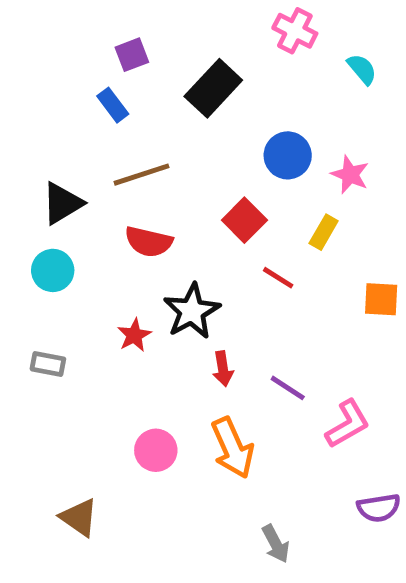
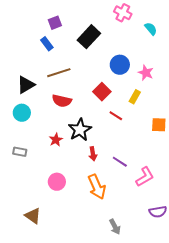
pink circle: (156, 450) -> (57, 182), moved

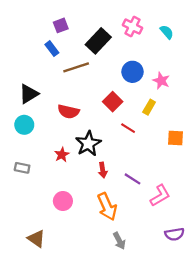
pink cross: (123, 13) -> (132, 27), moved
brown line: (59, 73) -> (76, 67), moved
gray arrow: (115, 227) -> (119, 241), moved

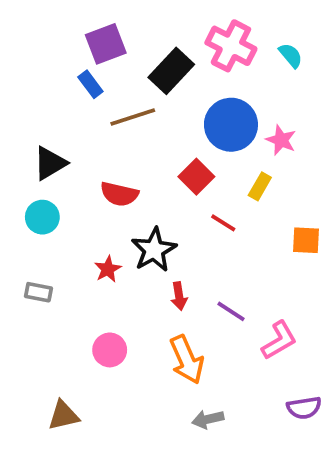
purple square: (61, 25) -> (106, 44), size x1.5
pink cross: (132, 27) -> (231, 46), size x1.4
blue circle: (132, 72) -> (231, 125), size x1.4
brown triangle: (36, 239) -> (63, 415), turned -48
gray arrow: (119, 241) -> (208, 419), turned 105

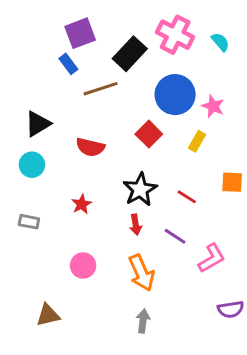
red line: (223, 223) -> (187, 197), moved
black star: (154, 250) -> (140, 190), moved
gray arrow: (208, 419) -> (143, 321), moved, turned 110

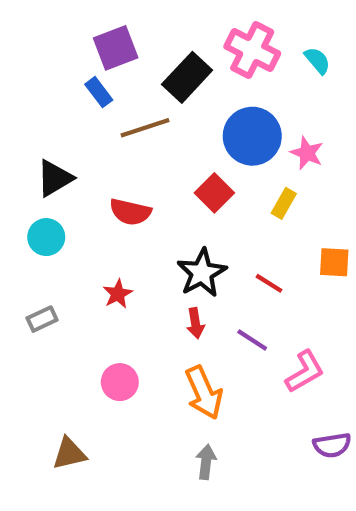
gray rectangle: (29, 222) -> (42, 319), turned -36

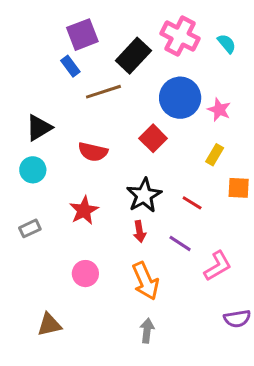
yellow rectangle: (284, 203) -> (215, 155), moved
red star: (118, 294) -> (84, 210), size x1.4

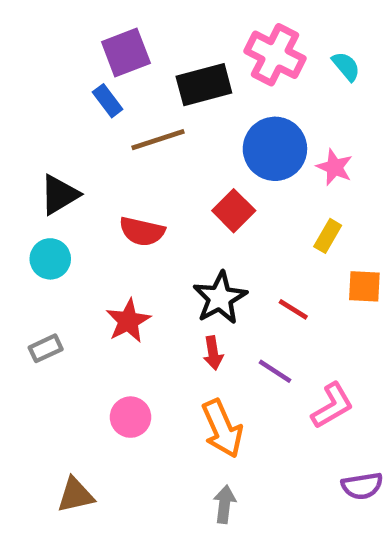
black rectangle: (133, 56) -> (204, 85), turned 32

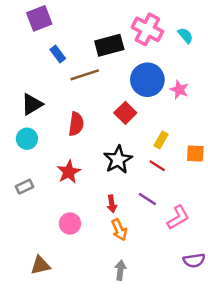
purple square: (126, 53) -> (39, 18), moved
red semicircle: (142, 231) -> (76, 124), turned -95
yellow rectangle: (328, 236) -> (161, 140), moved
red arrow: (213, 353) -> (112, 204), moved
orange arrow: (222, 429) -> (119, 230), size x0.7

